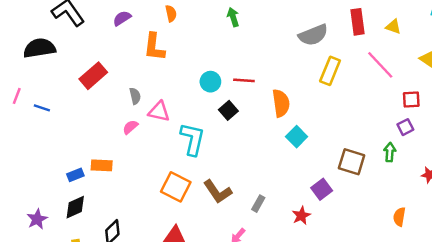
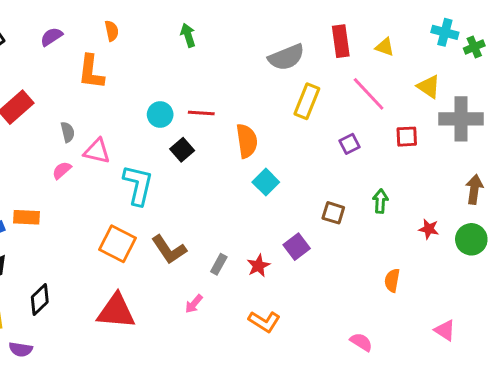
purple square: (405, 127) -> (349, 144), moved
brown square: (352, 162) -> (333, 213), size x0.7
red star: (301, 216) -> (258, 266), moved

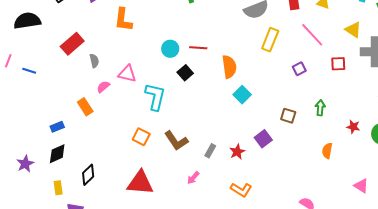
gray semicircle: (68, 132) -> (94, 61), moved
orange rectangle: (27, 217) -> (85, 107), moved, turned 54
orange square: (118, 244) -> (141, 137), size x0.7
orange semicircle: (392, 280) -> (327, 151), moved
pink triangle: (445, 330) -> (361, 186), moved

